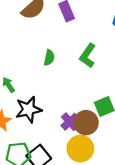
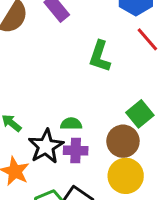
green semicircle: (49, 58) -> (71, 124), moved, turned -84
purple cross: (70, 122) -> (76, 151), moved, turned -30

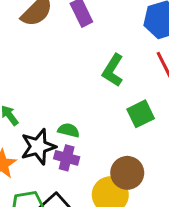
green square: (140, 114) -> (141, 114), moved
brown circle: (123, 141) -> (127, 173), moved

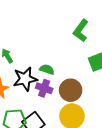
brown circle: (127, 173) -> (71, 90), moved

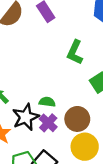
purple cross: (44, 88) -> (48, 123), turned 35

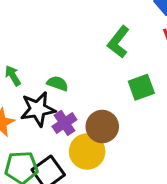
green semicircle: (47, 102) -> (58, 83), moved
yellow circle: (85, 147) -> (87, 151), moved

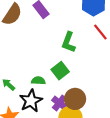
green square: (141, 87) -> (60, 71), moved
purple cross: (64, 123) -> (59, 103), moved

